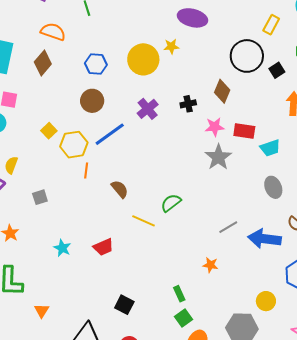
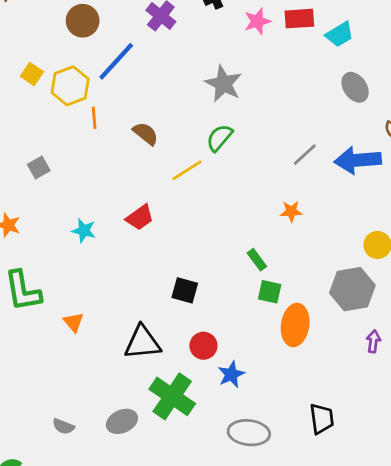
gray star: (218, 157) -> (223, 84), moved
yellow line: (143, 221) -> (187, 170), turned -45
green square: (183, 318) -> (270, 292), turned -30

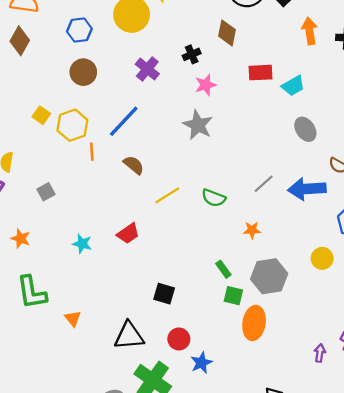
pink star: (257, 21) -> (206, 85), moved
blue line: (116, 61) -> (124, 121), moved
green semicircle: (219, 138) -> (214, 198), moved, turned -110
gray hexagon: (352, 289) -> (269, 276), moved
purple arrow: (373, 341) -> (320, 353), moved

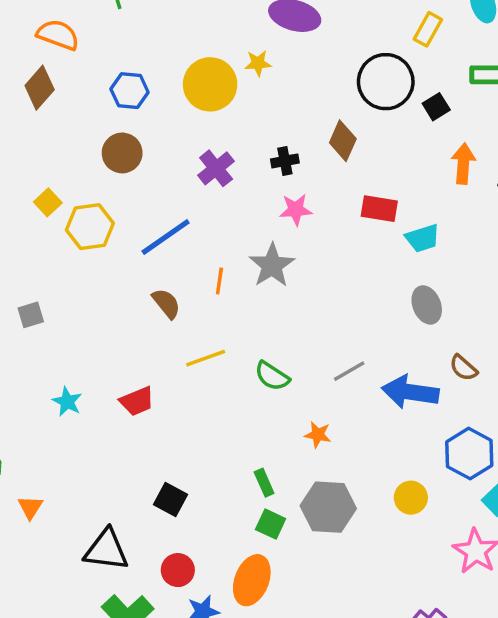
orange line: (92, 152) -> (219, 281), moved
orange ellipse: (254, 323) -> (252, 580), moved

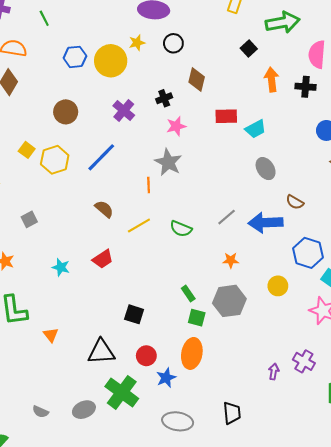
black circle: (386, 82) -> (173, 43), moved, size x0.6
blue hexagon: (130, 91) -> (75, 57), moved
orange line: (219, 281) -> (149, 185), moved
brown semicircle: (166, 303) -> (104, 209), moved
orange star: (318, 435) -> (231, 260), moved

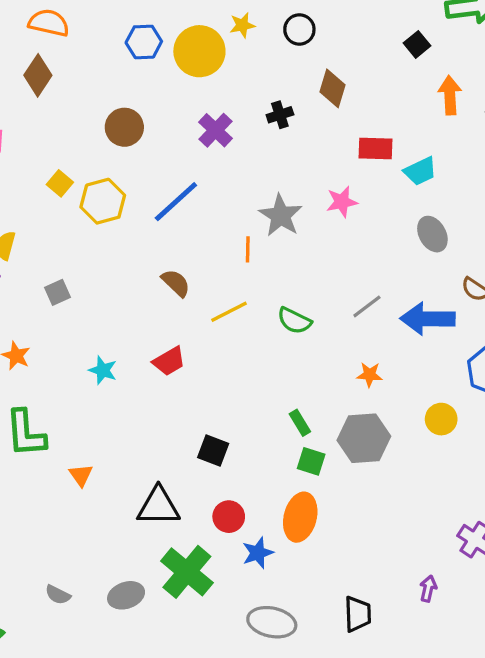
pink star: (176, 126) -> (342, 202), moved
purple arrow: (274, 372) -> (428, 589), moved

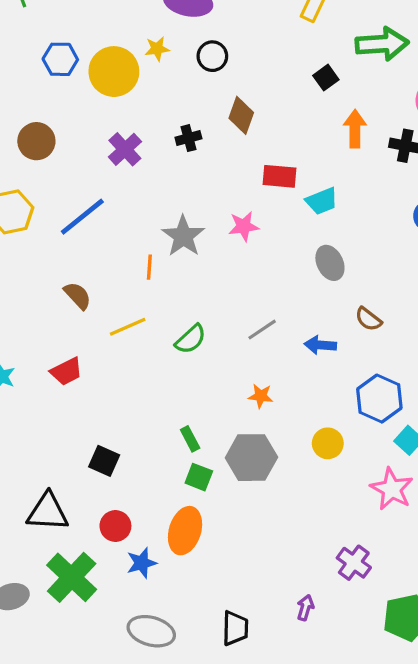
blue arrow: (428, 319) -> (320, 345), size x0.6
green semicircle: (294, 321) -> (191, 339), turned -72

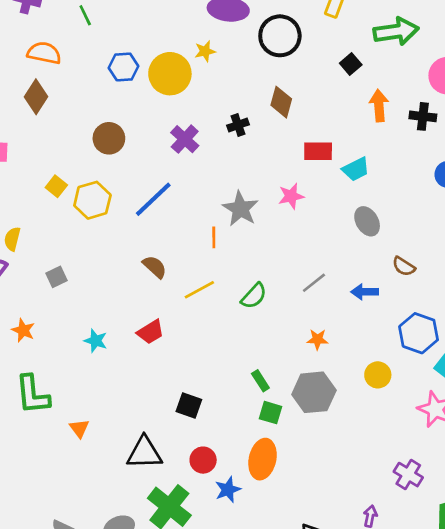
black circle: (212, 56) -> (280, 36), moved, size x1.6

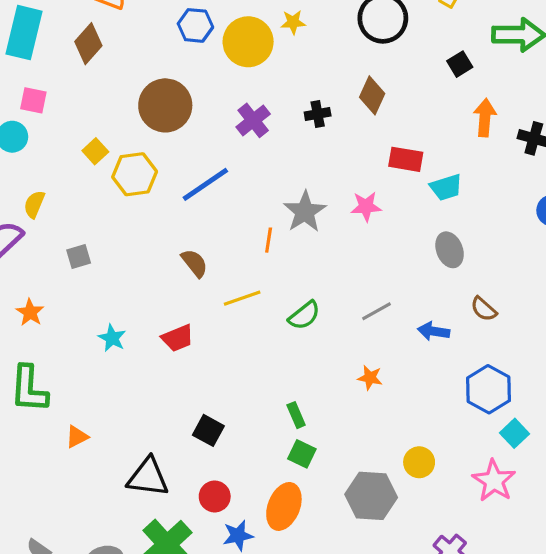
brown circle: (109, 138) -> (165, 105), size x1.4
yellow circle: (378, 375) -> (419, 462), moved
gray hexagon: (314, 392) -> (371, 496), moved
orange triangle: (79, 428) -> (77, 437), turned 30

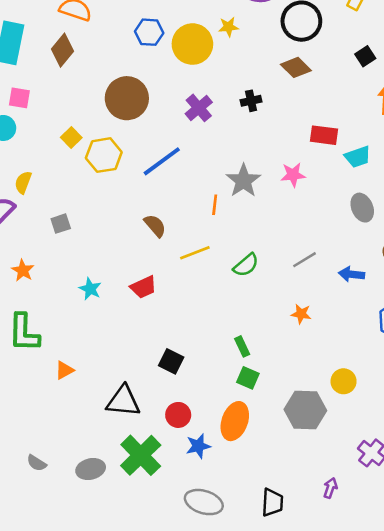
brown diamond: (372, 95) -> (296, 67), moved, turned -68

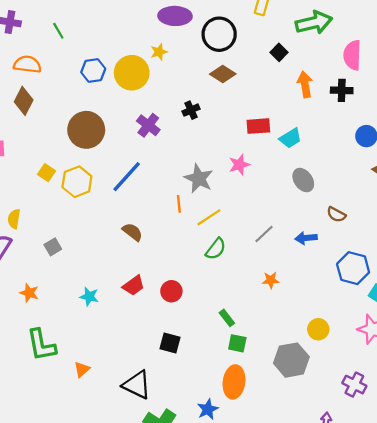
yellow line: (195, 253) -> (209, 217), moved
black triangle: (123, 401) -> (137, 385), turned 32
red circle: (178, 415) -> (171, 291), moved

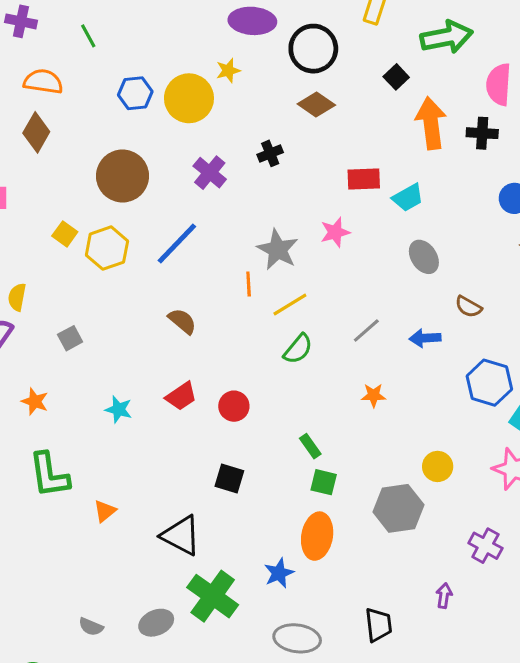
orange arrow: (305, 84) -> (431, 123), size x1.4

